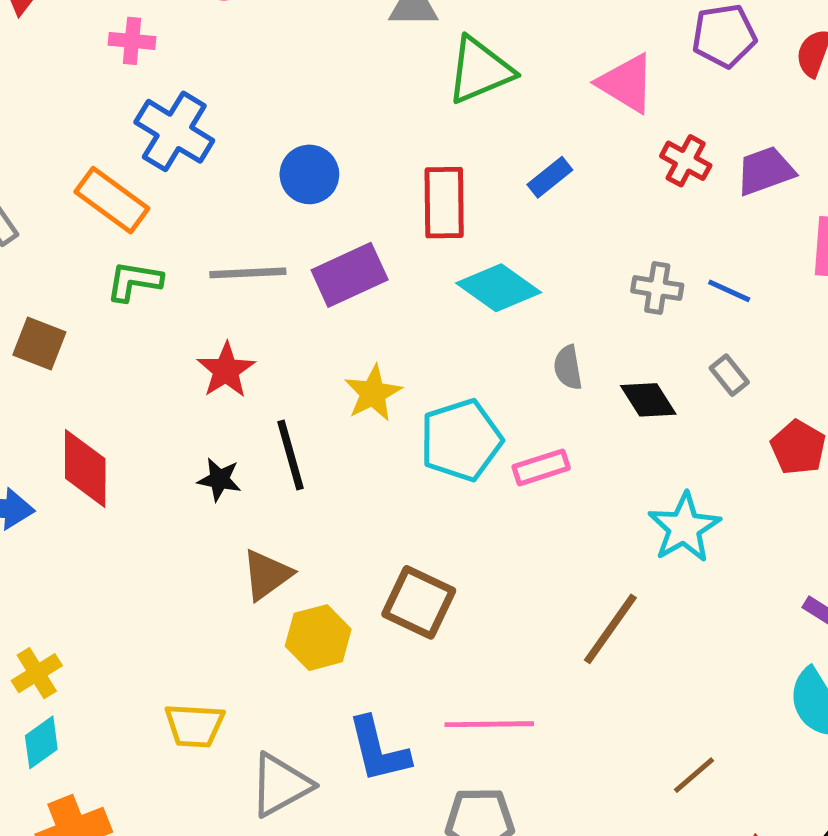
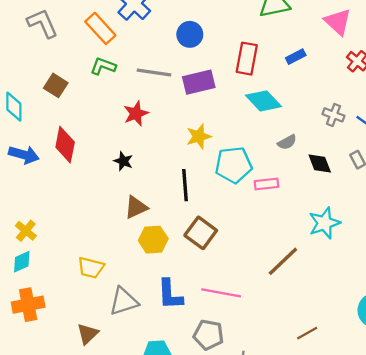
gray semicircle: (568, 367) -> (287, 142), turned -120
black line: (290, 455) -> (185, 185), moved
yellow cross: (37, 673) -> (26, 231), turned -30

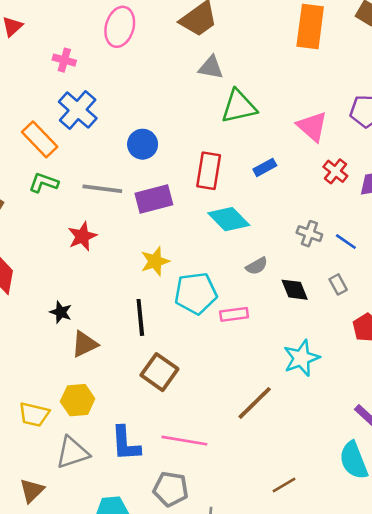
black star: (123, 161) -> (61, 312), moved
yellow hexagon: (153, 240) -> (78, 400), moved

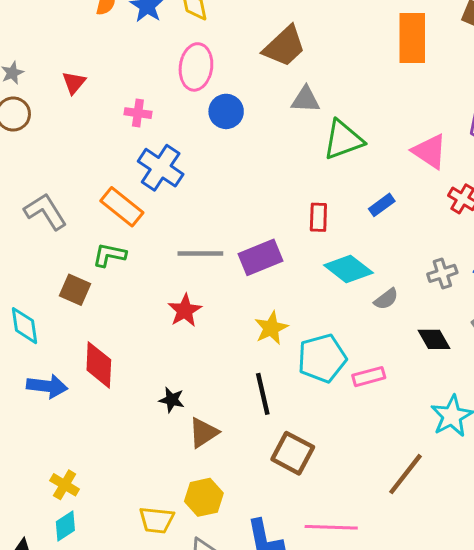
blue circle: (143, 144) -> (226, 111), moved
red rectangle: (209, 171) -> (318, 217), size x0.7
green L-shape: (44, 183) -> (109, 255), moved
gray cross: (309, 234) -> (442, 273), turned -30
gray semicircle: (257, 266) -> (386, 299), moved

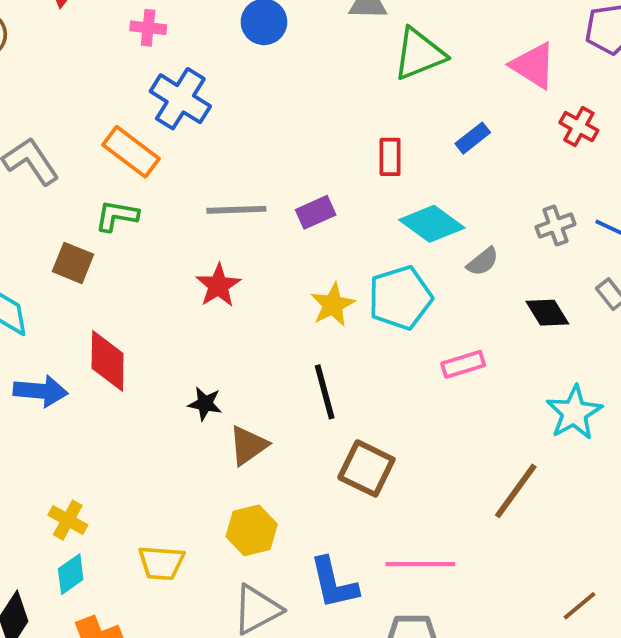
purple rectangle: (261, 257) -> (316, 212), size x0.7
cyan pentagon: (322, 358) -> (400, 298), moved
yellow trapezoid: (157, 520) -> (161, 563), moved

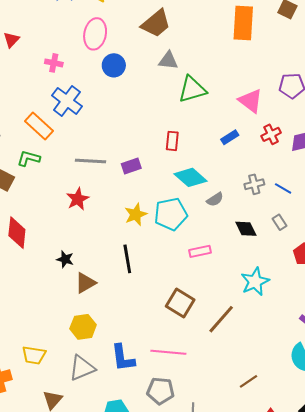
red cross: (579, 127) -> (271, 134), turned 30
blue rectangle: (473, 138) -> (230, 137), moved
brown square: (366, 468) -> (180, 303), moved
yellow trapezoid: (161, 563) -> (34, 355), moved

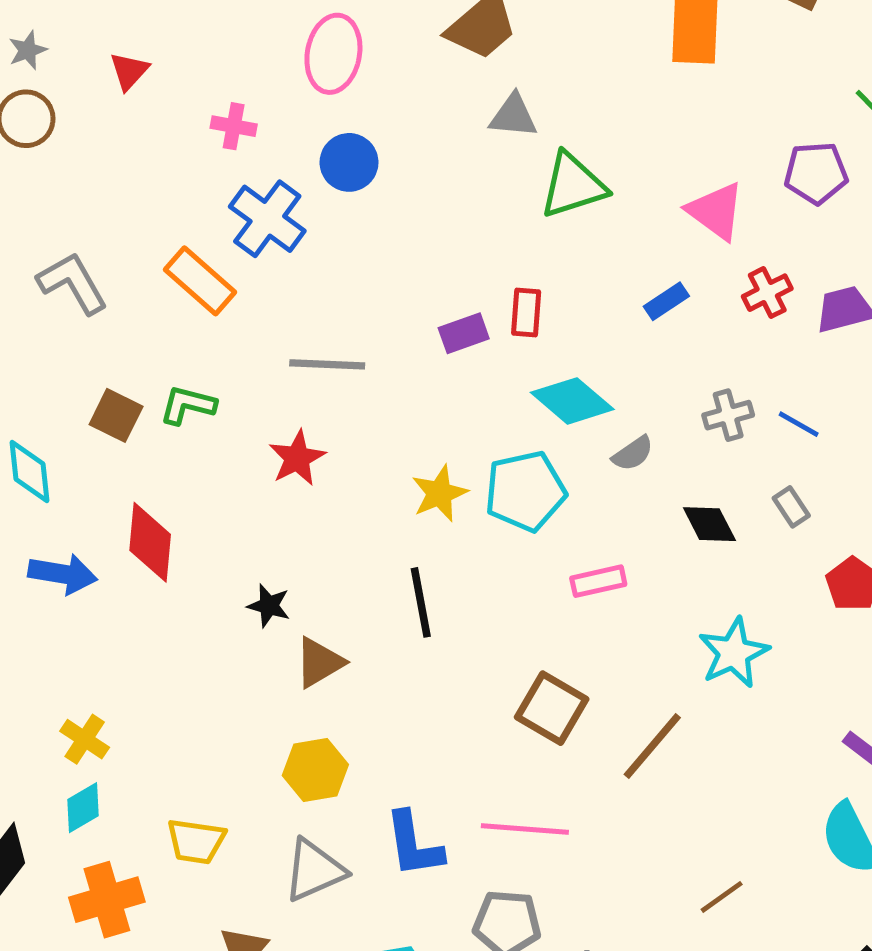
blue circle: (114, 65) -> (349, 162), moved
green L-shape: (29, 158) -> (188, 405), moved
purple rectangle: (131, 166) -> (464, 333), moved

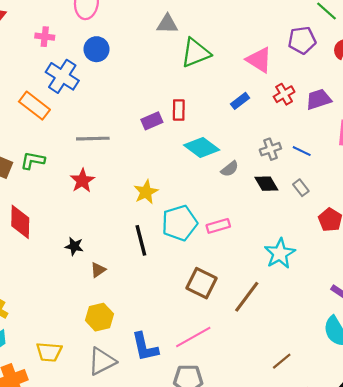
cyan pentagon: (525, 491) -> (180, 223), moved
black diamond: (709, 524) -> (266, 184), moved
brown triangle: (319, 663) -> (98, 270), size x0.7
pink line: (525, 829) -> (193, 337), turned -30

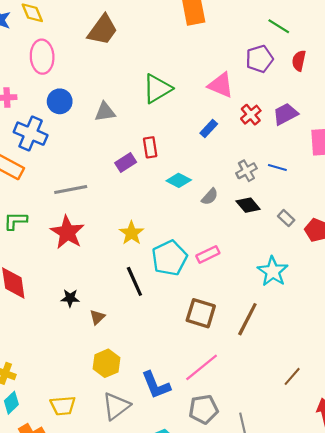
gray triangle: (167, 24) -> (105, 112), moved
cyan diamond: (202, 147) -> (179, 180), size x0.7
red star: (82, 181) -> (67, 232), size x1.4
gray rectangle: (301, 188) -> (286, 218), moved

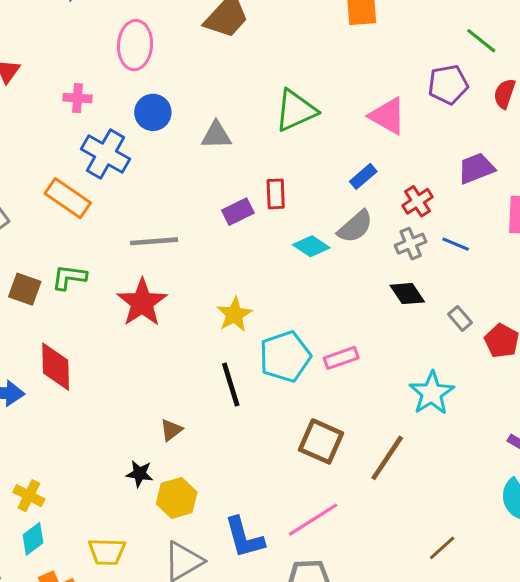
red cross: (251, 115) -> (418, 201), moved
gray semicircle: (210, 197) -> (355, 227), moved, size x1.4
black star: (70, 298) -> (140, 474), moved

